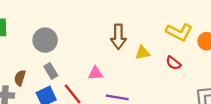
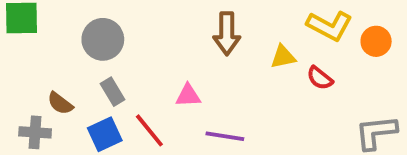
yellow triangle: (142, 53) -> (283, 57), moved
brown semicircle: (20, 78) -> (60, 103), turned -70

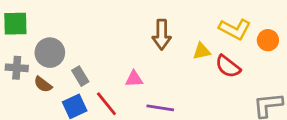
gray circle: (103, 39) -> (50, 53), moved
red semicircle: (320, 78) -> (228, 66), size x1.4
gray cross: (35, 132) -> (17, 68), moved

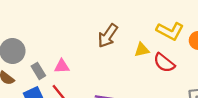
brown arrow: (162, 35) -> (108, 36), turned 35
pink triangle: (134, 79) -> (62, 66), moved

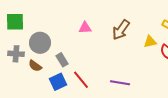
pink triangle: (62, 66) -> (85, 28), moved

